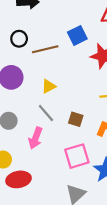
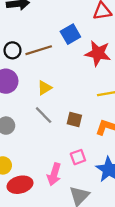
black circle: (19, 39) -> (12, 50), moved
pink arrow: (35, 138) -> (54, 174), moved
pink square: (77, 156) -> (78, 157), size x0.6

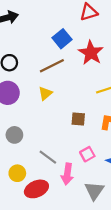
brown line: (39, 50) -> (52, 66), moved
red star: (98, 53) -> (91, 53), turned 30
gray line: (44, 115) -> (48, 157), moved

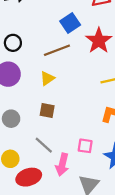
brown square: (78, 119) -> (47, 111), moved
pink square: (87, 154) -> (85, 146), turned 32

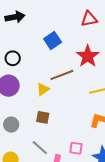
blue square: (70, 23) -> (53, 41), moved
brown line: (57, 50) -> (62, 75), moved

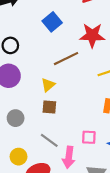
red star: (88, 56) -> (92, 35), turned -30
yellow triangle: (43, 89) -> (48, 85), moved

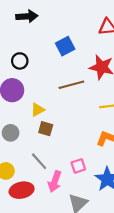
yellow triangle: (48, 85) -> (38, 110), moved
pink square: (89, 137) -> (78, 166), turned -32

